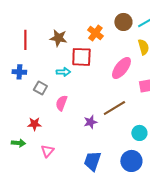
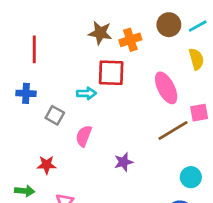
orange cross: (95, 33) -> (130, 40), turned 35
brown star: (58, 38) -> (100, 33), moved
pink ellipse: (121, 68) -> (166, 88), turned -65
brown line: (114, 108) -> (173, 130), moved

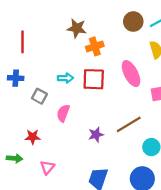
orange cross: (130, 40) -> (95, 46), moved
red square: (111, 73) -> (94, 79), moved
brown line: (173, 130) -> (129, 124), moved

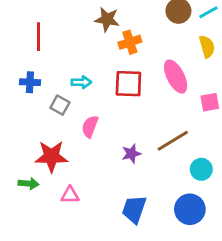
cyan arrow: (65, 78) -> (81, 82), moved
red star: (33, 137) -> (51, 156), size x1.6
pink triangle: (47, 167) -> (70, 195), turned 49

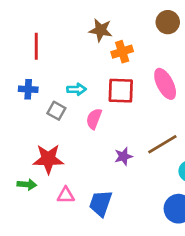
pink semicircle: (90, 126) -> (94, 119), moved
blue trapezoid: (134, 209) -> (101, 203), moved

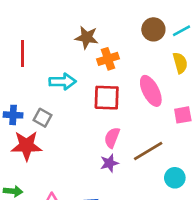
blue cross: (28, 89) -> (13, 115), moved
cyan arrow: (76, 89) -> (63, 82), moved, size x1.4
pink semicircle: (94, 119) -> (112, 138), moved
red star: (48, 159) -> (26, 146), moved

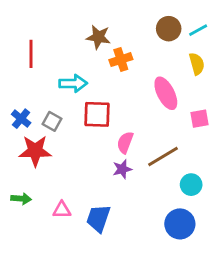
red square: (107, 98) -> (97, 114), moved
blue cross: (13, 115) -> (21, 119), turned 36

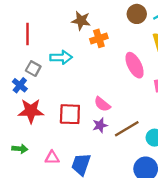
red square: (97, 114) -> (70, 114), moved
gray square: (52, 121) -> (33, 69), moved
pink semicircle: (125, 142) -> (102, 104), turned -72
brown line: (163, 156) -> (127, 129), moved

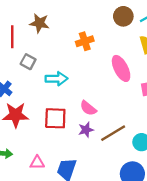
brown star: (81, 21) -> (39, 23), moved
cyan arrow: (61, 57) -> (56, 79), moved
gray square: (33, 69) -> (28, 62), moved

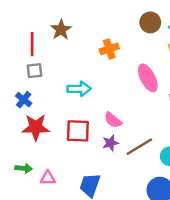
brown star: (39, 23) -> (61, 30), turned 30
gray square: (28, 62) -> (34, 71), moved, turned -35
pink triangle: (37, 163) -> (48, 178), moved

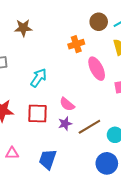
brown star: (61, 30) -> (23, 28), turned 30
orange cross: (109, 49) -> (76, 44), moved
cyan arrow: (79, 89) -> (39, 78), turned -54

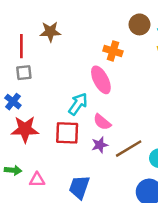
orange cross: (76, 44) -> (113, 51), turned 35
pink ellipse: (97, 69) -> (101, 80), moved
cyan arrow: (39, 78) -> (78, 104), moved

